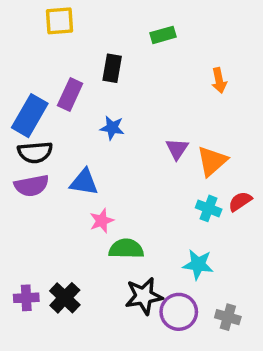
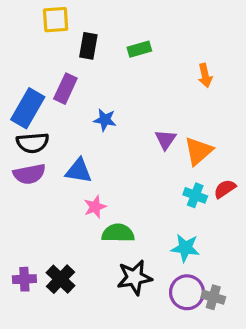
green rectangle: (163, 35) -> (139, 49), moved
black rectangle: (112, 68) -> (88, 46), moved
purple circle: (179, 312) -> (187, 292), moved

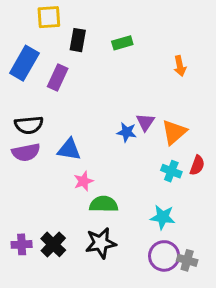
blue rectangle: (28, 108) -> (24, 63), moved
blue star: (105, 120) -> (127, 132), moved
red semicircle: (225, 189) -> (197, 165), turned 144
black star: (134, 277) -> (101, 243), moved

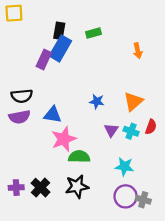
yellow square: (49, 17) -> (14, 13), moved
blue rectangle: (24, 63) -> (60, 48), moved
purple triangle: (145, 122) -> (111, 130), moved
pink star: (83, 181) -> (64, 139), size x1.6

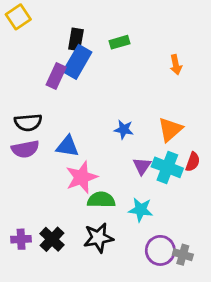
yellow square: (14, 13) -> (18, 17), turned -30
cyan cross: (131, 131) -> (167, 167), size x1.5
cyan star: (124, 167) -> (141, 210), moved

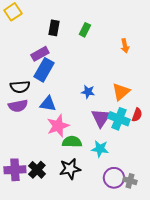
green rectangle: (120, 42) -> (85, 30), turned -48
blue rectangle: (77, 62) -> (44, 70), moved
purple rectangle: (56, 76) -> (40, 54), turned 36
purple triangle: (142, 166) -> (101, 118), size x1.5
purple cross: (21, 239) -> (15, 170), size x1.5

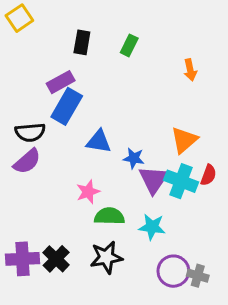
blue star: (88, 92) -> (134, 158), moved
blue triangle: (48, 104) -> (99, 142), moved
purple semicircle: (18, 106) -> (27, 161), turned -30
pink star: (58, 126) -> (88, 192), size x0.7

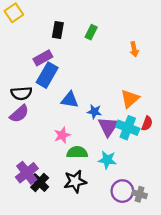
purple cross: (22, 259) -> (27, 173), moved, turned -35

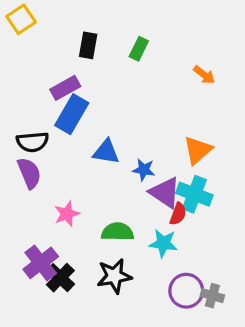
orange arrow: (134, 49) -> (204, 75), turned -40
purple semicircle: (19, 114) -> (29, 173), turned -72
red semicircle: (147, 123) -> (178, 214), moved
purple triangle: (108, 127) -> (165, 193), turned -30
pink star: (62, 135) -> (67, 214), moved

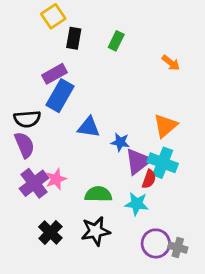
yellow square: (21, 19) -> (53, 16), moved
purple triangle: (165, 193) -> (138, 161), turned 48
purple cross: (41, 263) -> (34, 183), moved

